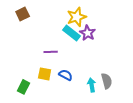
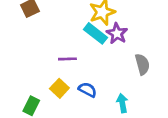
yellow square: (45, 74) -> (59, 88), turned 32
gray semicircle: (107, 81) -> (142, 64), moved

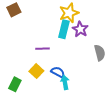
cyan rectangle: (96, 33) -> (64, 29), turned 66
cyan arrow: (122, 103) -> (65, 82), moved

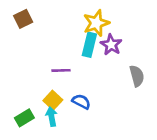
cyan arrow: (65, 82) -> (51, 117), moved
green rectangle: (15, 84) -> (24, 118), turned 32

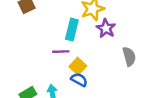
cyan rectangle: (89, 45) -> (72, 30), moved
yellow square: (53, 100) -> (78, 66), moved

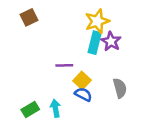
cyan rectangle: (72, 30) -> (95, 43), moved
gray semicircle: (129, 56) -> (120, 88), moved

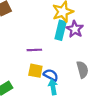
yellow square: (82, 80) -> (35, 71), moved, turned -32
cyan arrow: (56, 108) -> (53, 87), moved

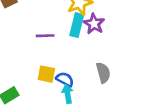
purple line: (34, 50) -> (45, 36), moved

